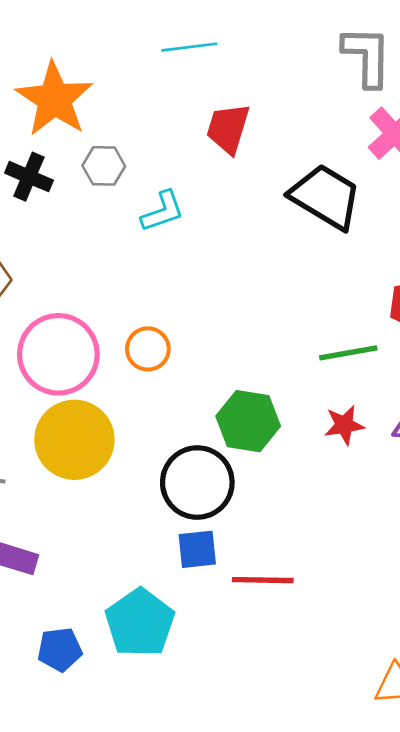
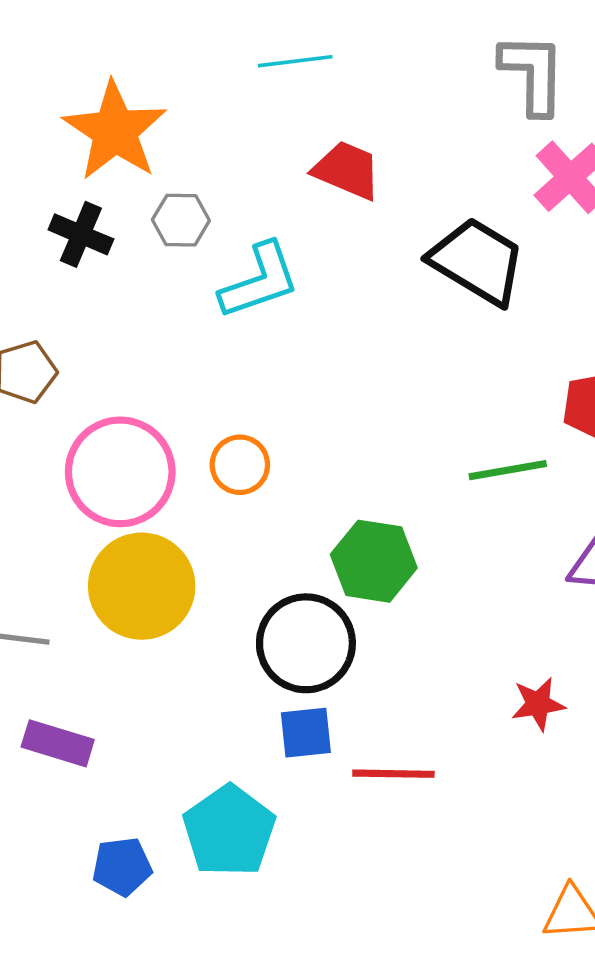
red trapezoid: (228, 129) -> (347, 170), turned 96
cyan L-shape: (163, 211) -> (260, 281), size x1.4
red star: (344, 425) -> (538, 704), moved

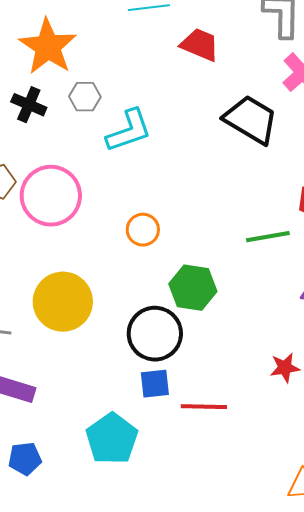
red trapezoid: (347, 170) -> (200, 45), moved
orange circle: (240, 465) -> (143, 230), moved
pink circle: (120, 472) -> (51, 196), moved
blue pentagon: (122, 867) -> (25, 459), moved

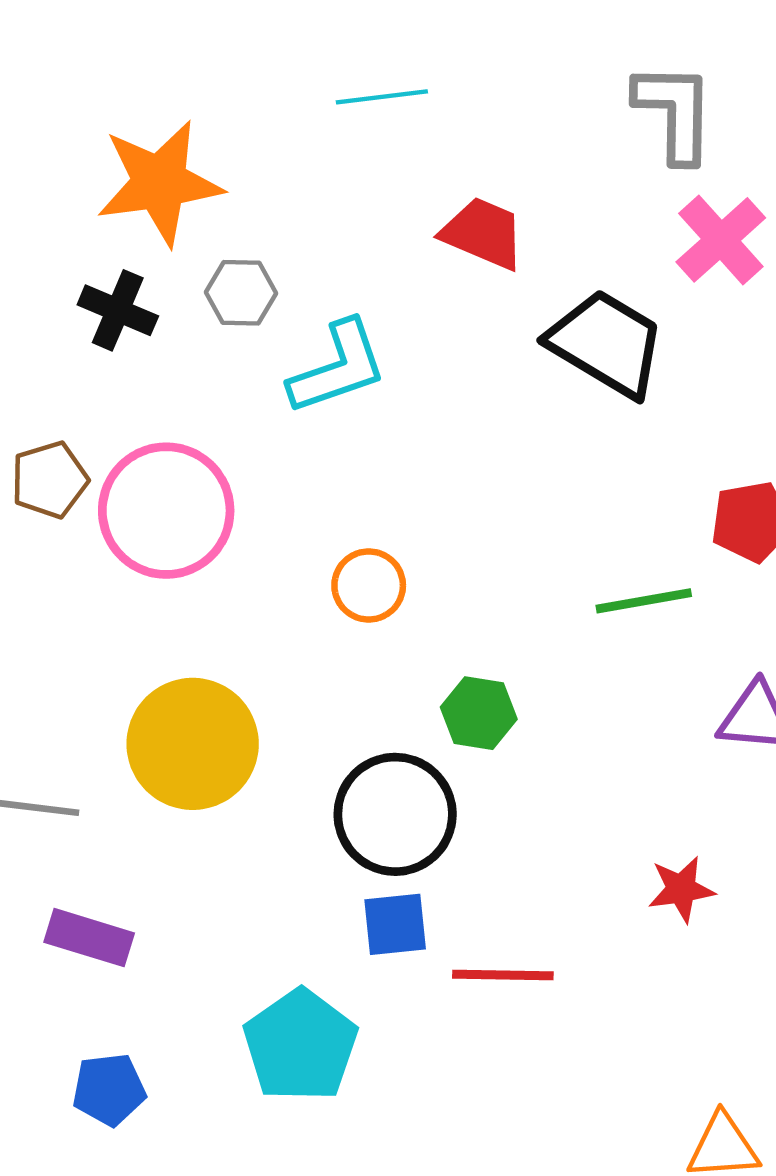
red trapezoid: (200, 45) -> (483, 233), moved
orange star: (48, 47) -> (160, 183), turned 30
green hexagon: (193, 288) -> (479, 713), size x0.7

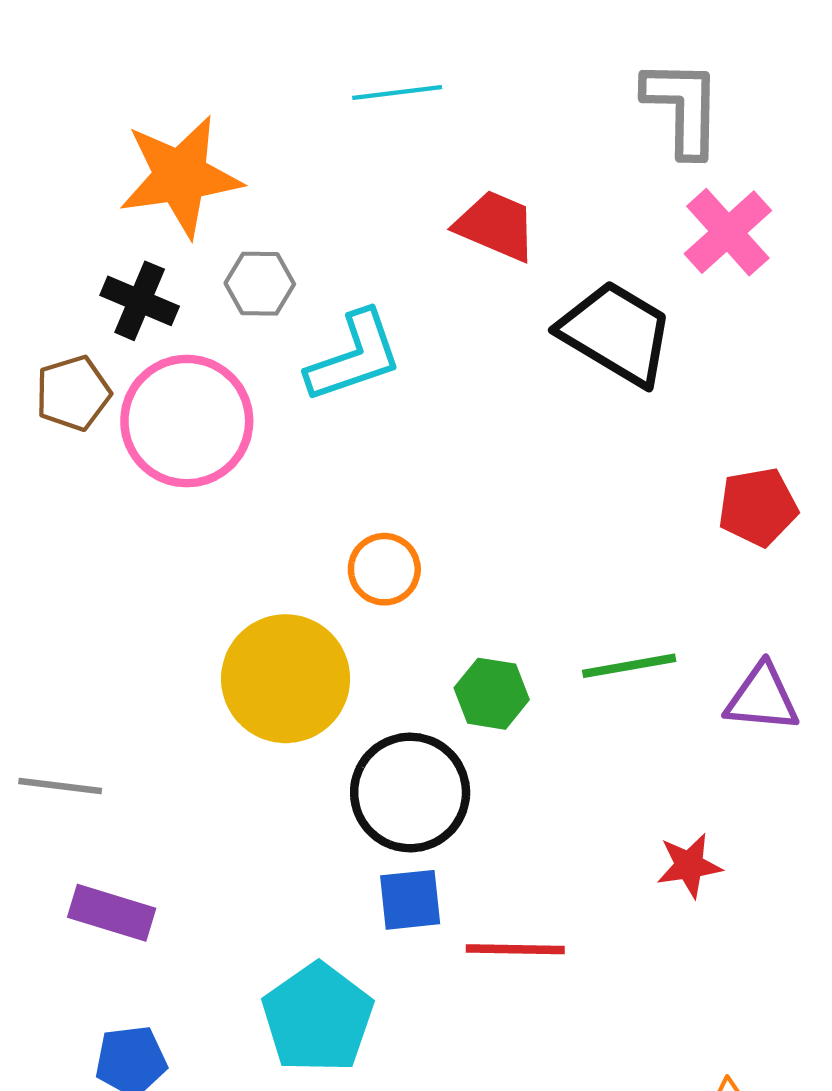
brown pentagon: (50, 480) -> (73, 393), moved
pink circle: (166, 511) -> (187, 421), moved
green line: (644, 601) -> (629, 666), moved
yellow circle: (193, 744) -> (286, 679), moved

